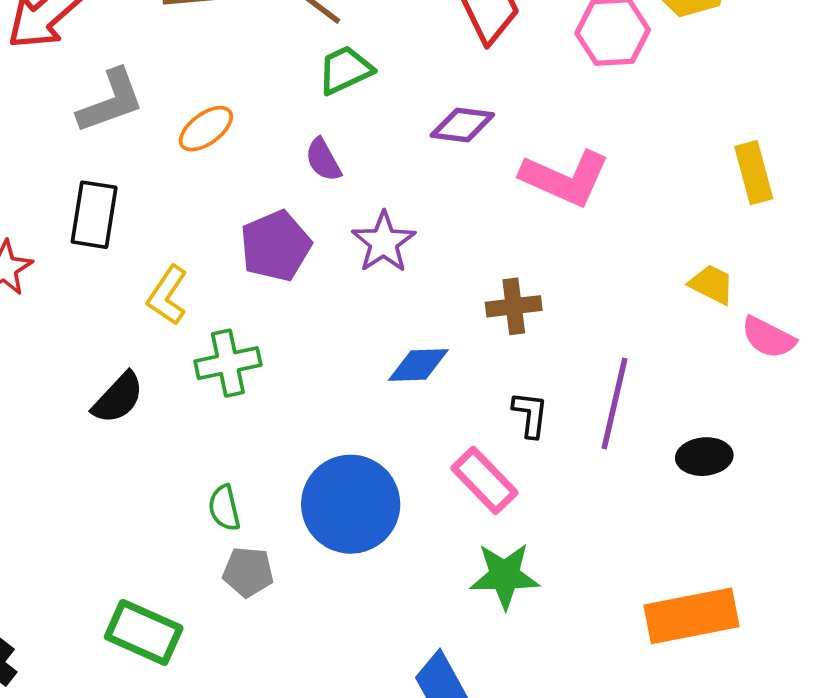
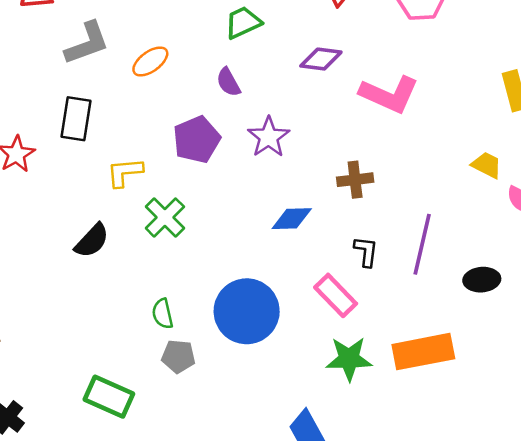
yellow L-shape: (167, 295) -> (125, 172), turned 51
green cross: (228, 363) -> (165, 217), turned -33
orange rectangle: (691, 616) -> (423, 352), moved

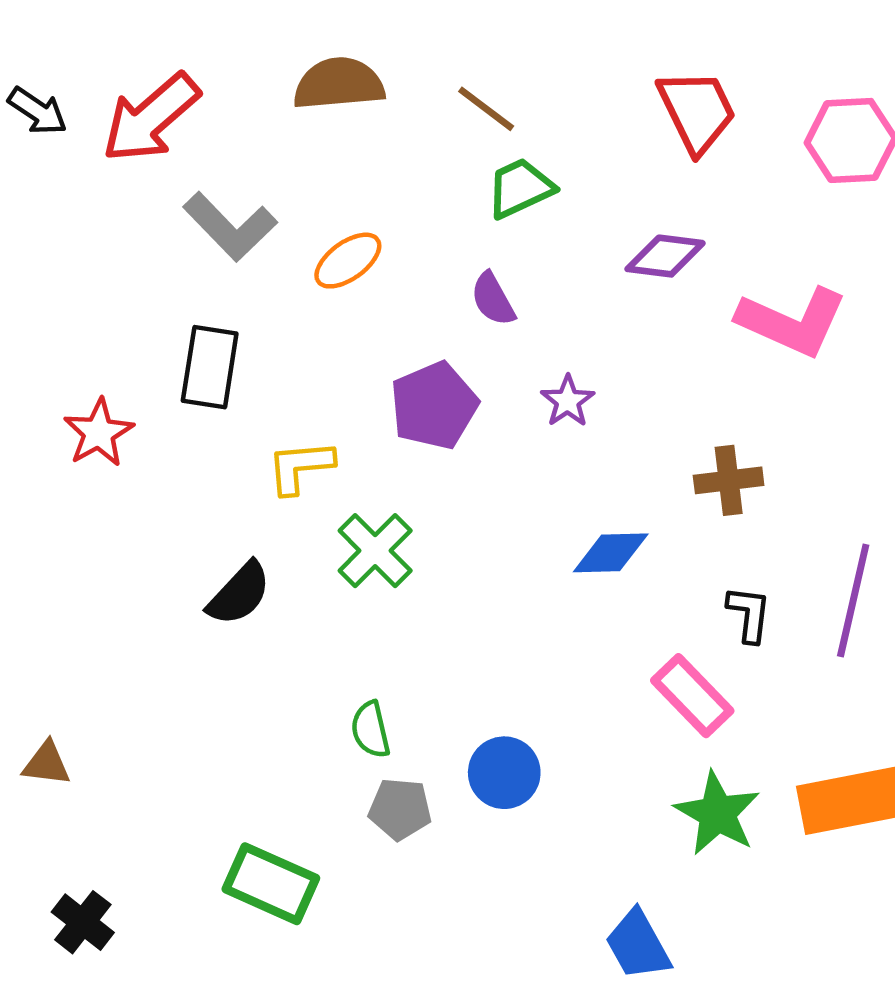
gray L-shape: (87, 43) -> (230, 227), turned 66
purple star: (269, 137) -> (568, 401), size x0.7
blue circle: (247, 311) -> (504, 773), moved, size x0.6
green star: (349, 359) -> (717, 813), turned 30

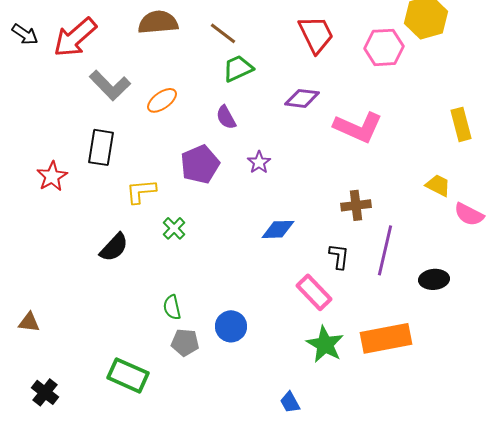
brown cross: (729, 480) -> (356, 205), moved
green cross: (375, 551) -> (174, 228), size x0.7
blue trapezoid: (638, 945) -> (290, 402), size x0.7

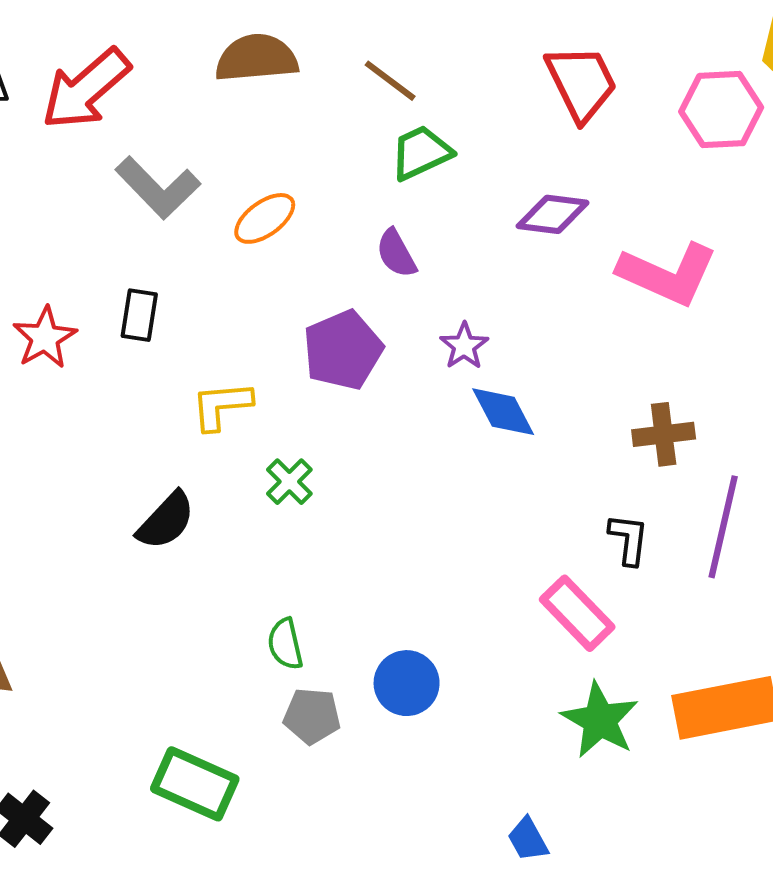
black rectangle: (101, 147) -> (139, 315), size x0.7
red star: (52, 176) -> (45, 338), moved
blue diamond: (278, 229) -> (503, 412), moved, turned 64

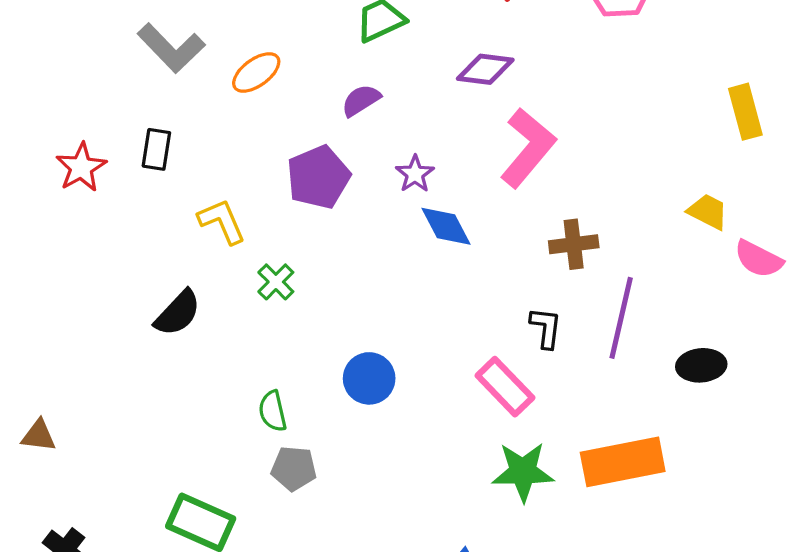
purple semicircle: (396, 253) -> (361, 100), turned 87
pink L-shape: (668, 274) -> (528, 148), moved, turned -74
yellow L-shape: (222, 406) -> (222, 221), turned 72
blue circle: (407, 683) -> (369, 378), moved
green star: (600, 720) -> (523, 472), turned -30

